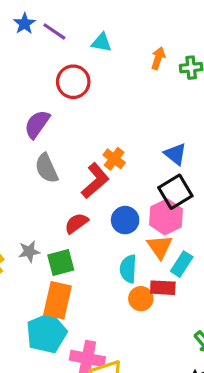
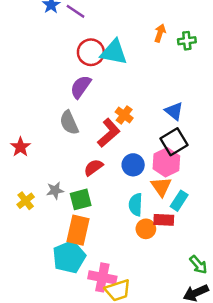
cyan triangle: (102, 42) -> (114, 52), moved, size x1.6
purple semicircle: (37, 124) -> (81, 87), moved

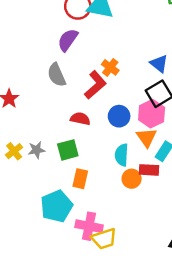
red semicircle: (93, 167) -> (80, 119), turned 48
gray star: (55, 190) -> (37, 150), moved
orange rectangle: (78, 230) -> (80, 179), moved, size x0.7

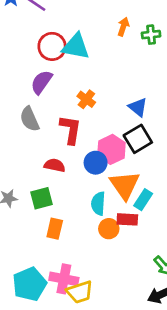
orange cross: (110, 67) -> (86, 99), moved
red L-shape: (95, 85) -> (70, 130), turned -40
pink hexagon: (152, 114) -> (111, 149), moved
orange triangle: (147, 137) -> (125, 185), size x1.4
cyan pentagon: (57, 206) -> (30, 284), moved

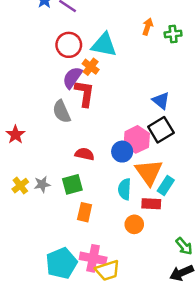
red circle: (52, 46) -> (69, 45), moved
orange cross: (86, 99) -> (91, 67), moved
red L-shape: (70, 130) -> (85, 93), moved
orange circle: (109, 229) -> (134, 224), moved

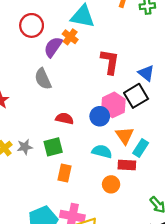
red circle: (69, 45) -> (32, 25), moved
red L-shape: (85, 93) -> (110, 62), moved
blue triangle: (161, 101) -> (146, 73), moved
orange triangle: (149, 172) -> (125, 136), size x0.7
cyan semicircle: (125, 189) -> (102, 151), turned 102

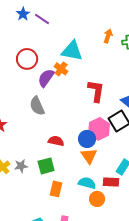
orange triangle: (125, 136) -> (89, 156), moved
cyan semicircle: (102, 151) -> (87, 183), moved

